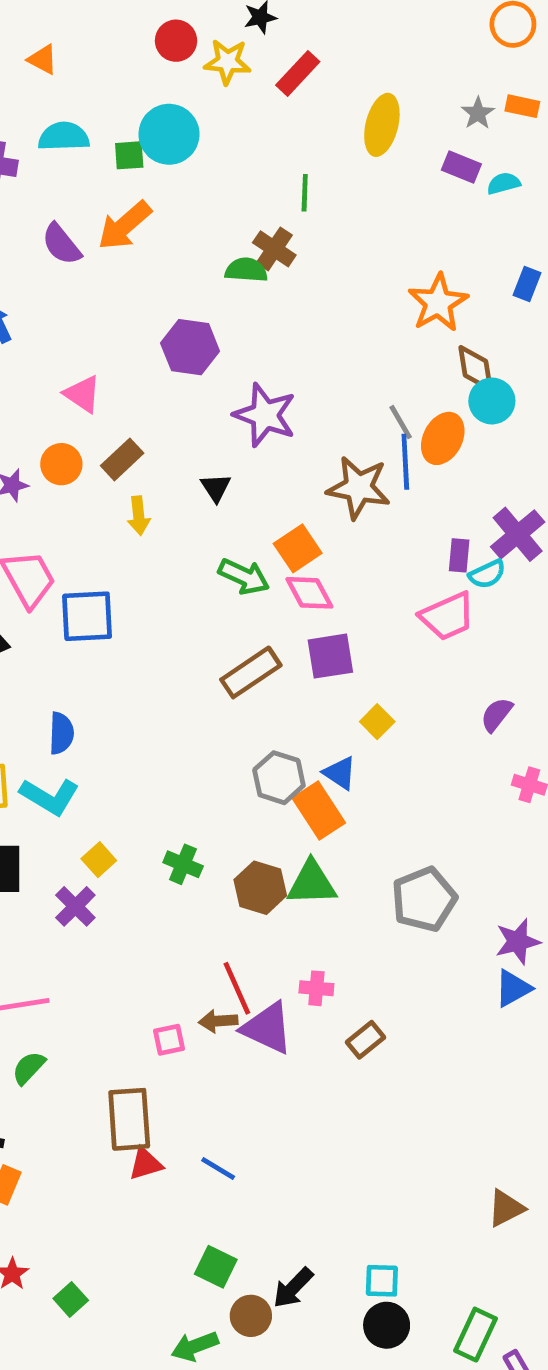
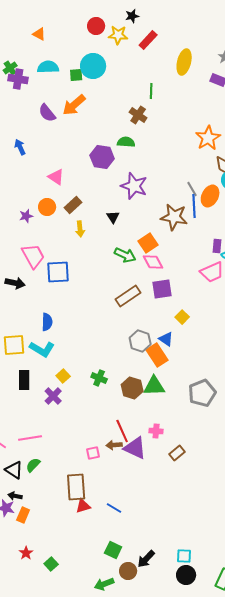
green semicircle: (246, 270) -> (126, 142), moved

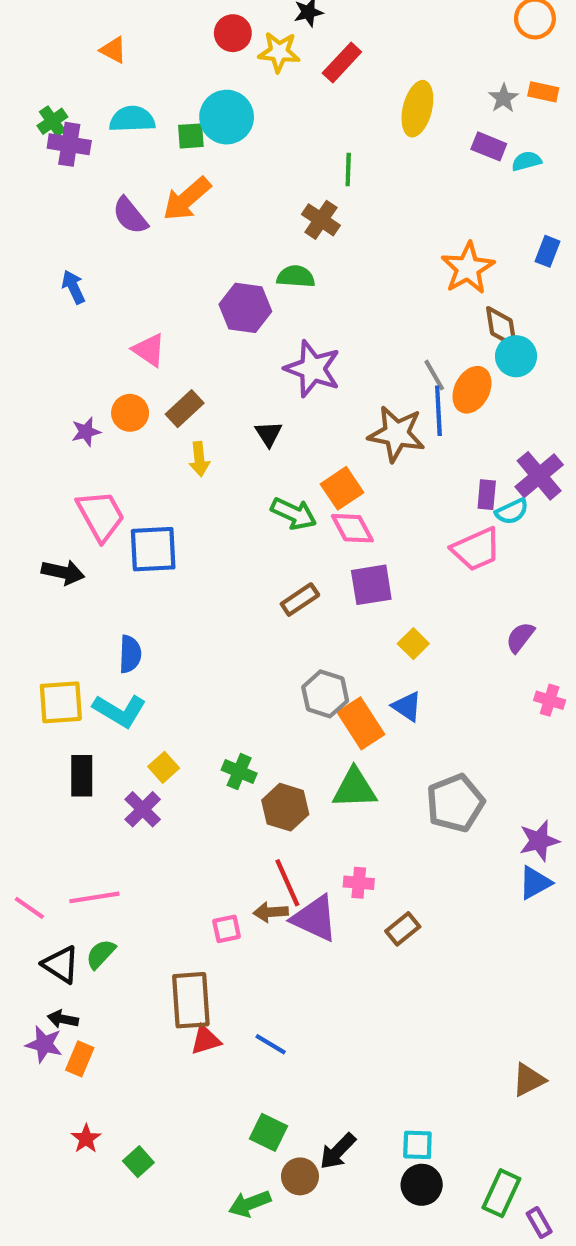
brown rectangle: (128, 296) -> (300, 600), size x0.7
blue triangle: (166, 339) -> (407, 707), moved
brown hexagon: (132, 388) -> (285, 807), moved

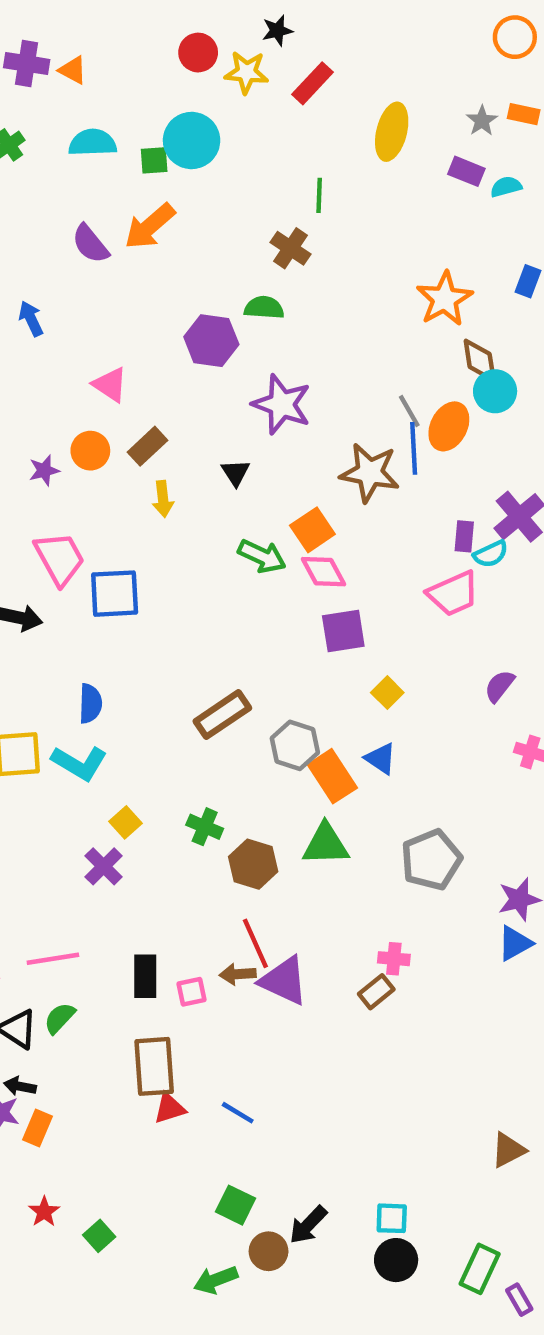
purple cross: (69, 144) -> (27, 64), moved
brown rectangle: (300, 600) -> (222, 715), moved, size x1.4
black rectangle: (82, 776) -> (145, 976), moved
pink cross: (359, 883) -> (394, 959), moved

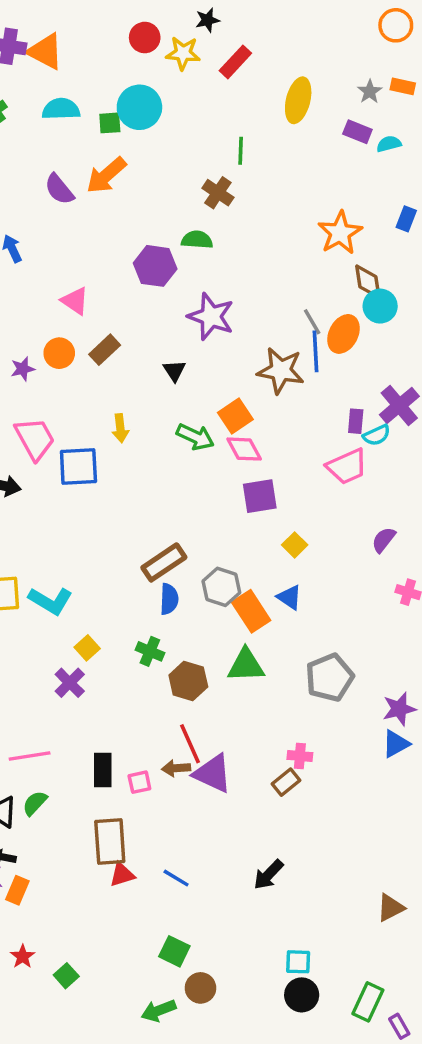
orange triangle: (73, 70) -> (45, 51), size x1.6
yellow arrow: (163, 499) -> (120, 428), moved
blue semicircle: (90, 704) -> (169, 599), moved
black arrow: (308, 1225) -> (268, 875), moved

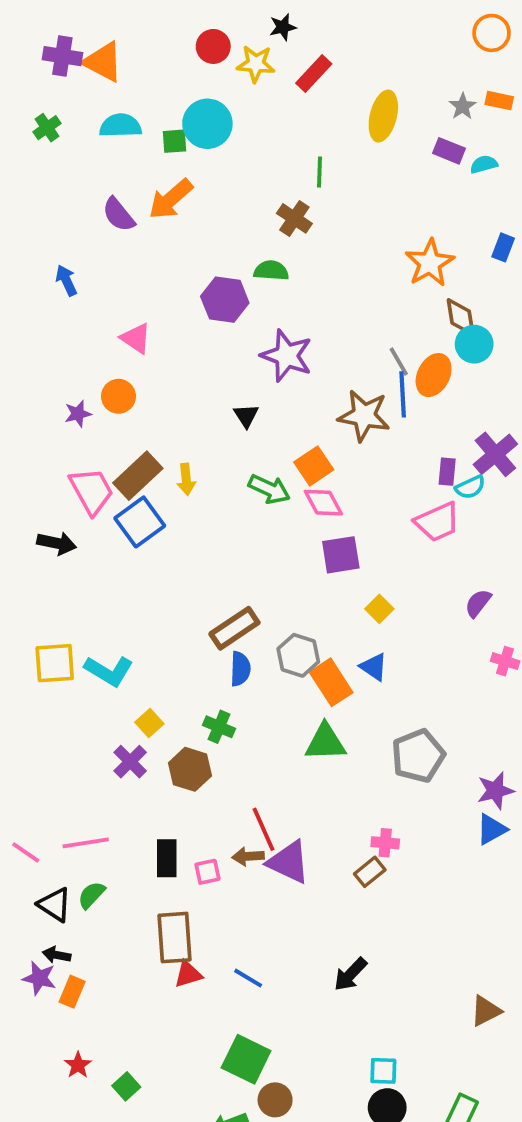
brown rectangle: (105, 350) -> (138, 476), moved, size x1.4
blue square: (78, 467) -> (140, 522), turned -33
brown hexagon: (188, 681) -> (190, 769), moved
green square: (174, 951) -> (246, 1059), size x1.4

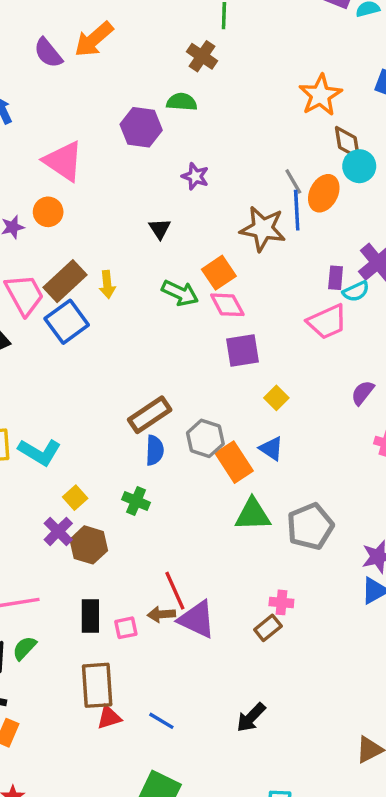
pink triangle: (136, 338) -> (63, 161), size x1.5
purple star: (287, 356) -> (195, 176), size x0.6
green triangle: (325, 742) -> (253, 515), moved
brown hexagon: (190, 769) -> (89, 545), moved

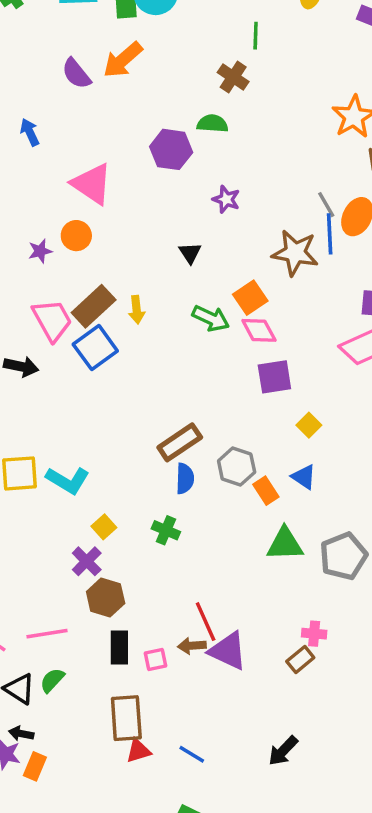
orange rectangle: (234, 462) -> (266, 491), size x0.7
brown hexagon: (89, 545) -> (106, 597), moved

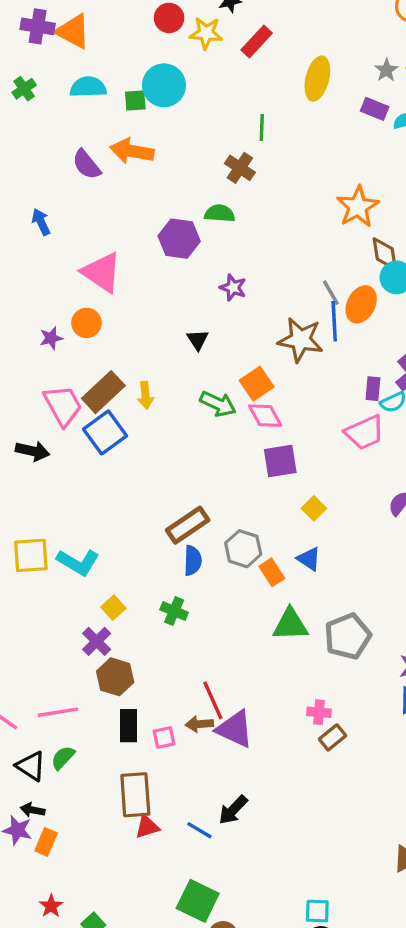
orange arrow: (123, 60) -> (132, 151), turned 51
brown rectangle: (300, 660) -> (332, 737), moved
black arrow: (283, 751) -> (233, 810), moved

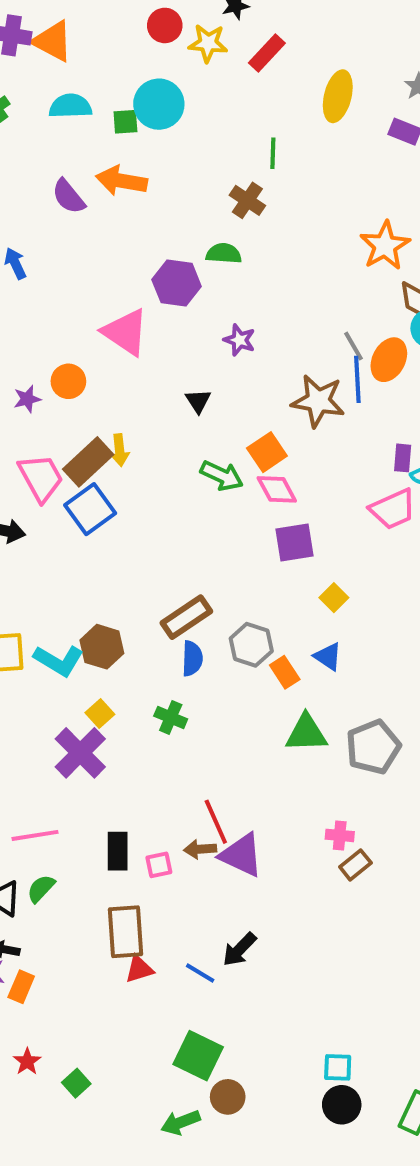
pink triangle: (102, 272) -> (125, 332), moved
yellow arrow: (145, 395) -> (120, 450), moved
purple cross: (97, 641) -> (80, 753), size x1.5
brown hexagon: (115, 677) -> (102, 647), moved

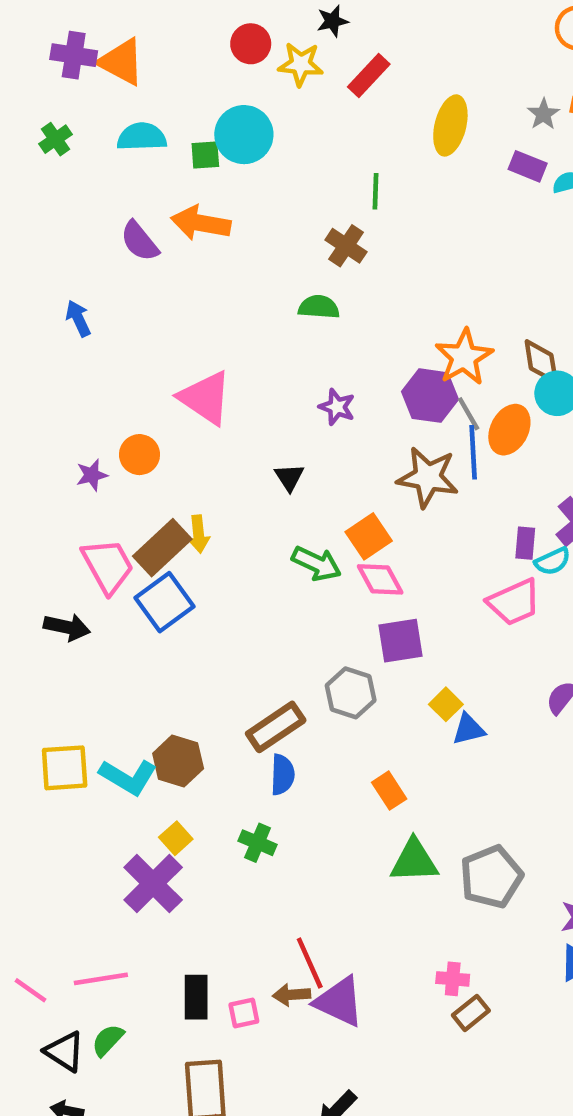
orange star: (385, 246) -> (464, 357), moved
purple hexagon: (177, 283) -> (430, 396), moved
gray hexagon: (251, 645) -> (351, 693), moved
blue triangle: (328, 657) -> (469, 729), moved, turned -48

